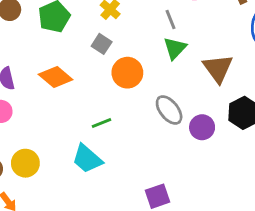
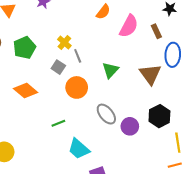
gray line: (170, 20) -> (78, 56), moved
brown triangle: (218, 68) -> (150, 74), moved
cyan trapezoid: (87, 159) -> (79, 149), moved

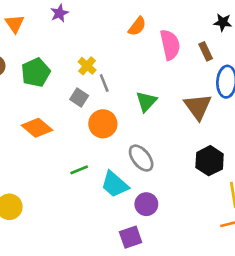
pink semicircle: (129, 26) -> (170, 45), turned -40
purple circle: (130, 126) -> (146, 204), moved
cyan trapezoid: (79, 149) -> (115, 184), moved

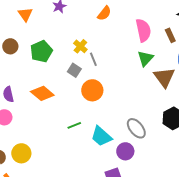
orange semicircle: (137, 26) -> (104, 13), moved
green triangle: (146, 101) -> (145, 58), moved
gray ellipse: (141, 158) -> (136, 128), moved

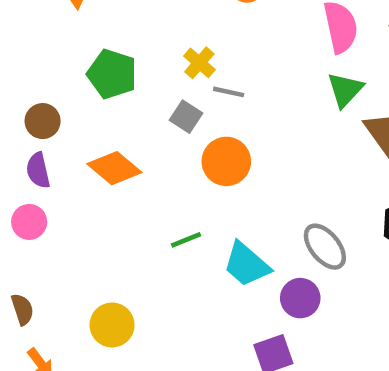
brown circle: (10, 46) -> (43, 121), moved
green pentagon: (41, 51) -> (112, 74), turned -30
gray line: (93, 59) -> (229, 92), turned -56
yellow circle: (21, 153) -> (112, 325), moved

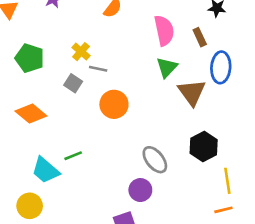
orange circle: (226, 161) -> (114, 104), moved
cyan trapezoid: (246, 264) -> (45, 170), moved

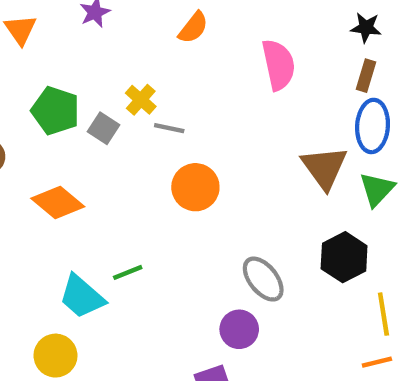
brown rectangle: (200, 37) -> (366, 76), moved, turned 42
green triangle: (167, 67) -> (377, 189), moved
gray square: (73, 83) -> (104, 128), moved

